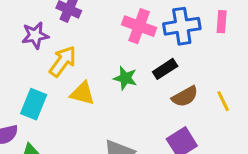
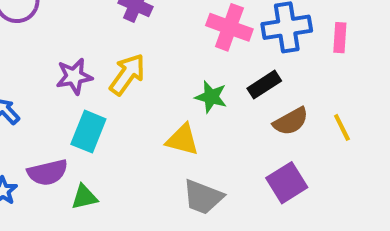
pink rectangle: (222, 22) -> (340, 38), moved
purple star: (35, 35) -> (74, 76), moved
yellow triangle: (82, 93) -> (182, 140), moved

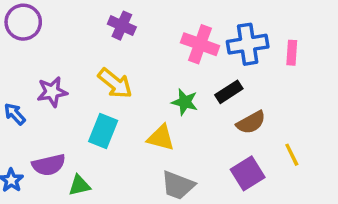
yellow arrow: (127, 74) -> (115, 83), turned 93
purple star: (74, 76) -> (52, 92), moved
yellow line: (342, 127) -> (292, 155), moved
cyan rectangle: (88, 132) -> (103, 131), moved

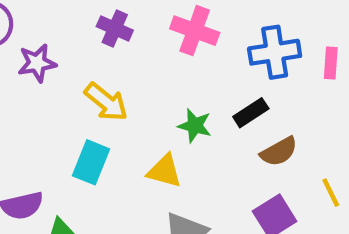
pink cross: (200, 44) -> (195, 31), moved
purple star: (52, 92) -> (37, 63), moved

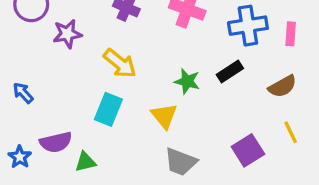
brown semicircle: (279, 152) -> (282, 86), moved
yellow triangle: (164, 171) -> (164, 116), turned 36

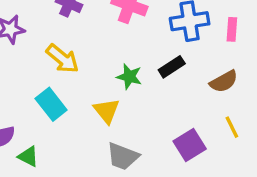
cyan rectangle: (108, 109) -> (51, 104), turned -60
green triangle: (85, 162) -> (28, 156), turned 40

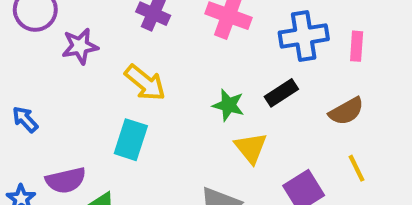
cyan rectangle: (51, 104) -> (131, 140), turned 56
yellow triangle: (106, 111) -> (251, 148), moved

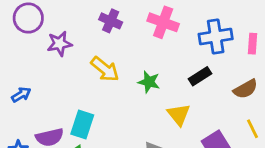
green star: (228, 105) -> (149, 82), moved
blue arrow: (25, 119) -> (21, 95), turned 102
cyan rectangle: (131, 140) -> (82, 124), moved

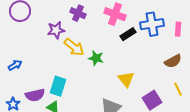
purple star: (60, 44) -> (56, 30), moved
black rectangle: (200, 76) -> (128, 34), moved
green star: (149, 82) -> (96, 58), moved

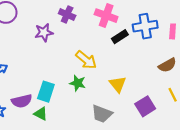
yellow arrow: (74, 47) -> (86, 60), moved
green star: (96, 58) -> (78, 83), moved

